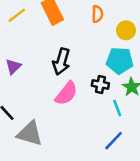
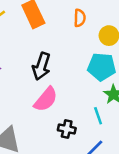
black cross: (100, 84) -> (67, 129), moved

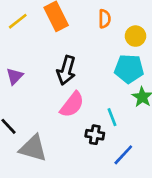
cyan line: (98, 116) -> (112, 117), moved

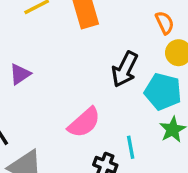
orange semicircle: (105, 19) -> (165, 23), moved, turned -36
black arrow: (66, 70) -> (125, 69), moved

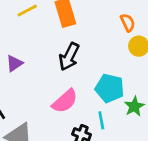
black arrow: (125, 69) -> (69, 57), moved
cyan pentagon: (163, 92) -> (110, 88), moved

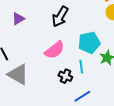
cyan pentagon: (110, 88) -> (89, 43), turned -30

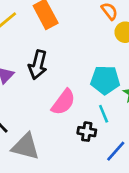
black arrow: (60, 17) -> (38, 65), moved
cyan pentagon: (89, 43) -> (105, 80), turned 30

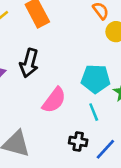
black cross: (87, 132) -> (78, 141), moved

